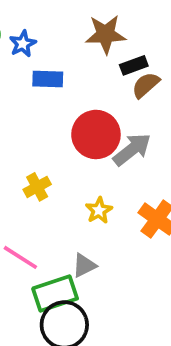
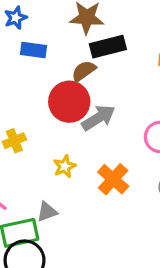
black rectangle: (134, 65) -> (108, 47), size x1.5
brown semicircle: (146, 85) -> (84, 71), moved

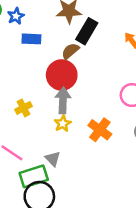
black rectangle: (108, 47) -> (87, 31), turned -40
gray arrow: (98, 118) -> (63, 100), moved, turned -50
gray triangle: (47, 212) -> (53, 159), turned -49

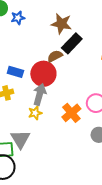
blue rectangle: (31, 39) -> (15, 72), moved
orange cross: (100, 130) -> (71, 113), moved
gray triangle: (53, 159) -> (20, 139), size x1.5

